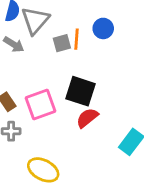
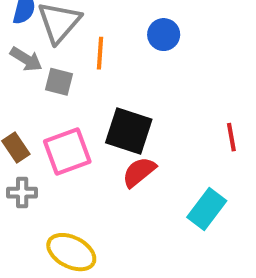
orange line: (77, 39) -> (100, 53), moved
gray square: (62, 43) -> (59, 82), moved, turned 30

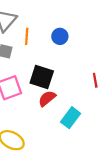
blue circle: (164, 35) -> (60, 36), moved
cyan rectangle: (207, 209) -> (71, 118), moved

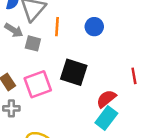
red semicircle: (47, 98) -> (106, 99), moved

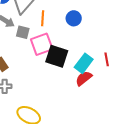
pink square: (38, 84) -> (42, 44), moved
cyan rectangle: (106, 118) -> (84, 63), moved

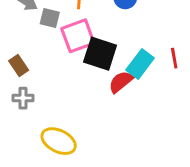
red semicircle: (84, 78) -> (121, 82), moved

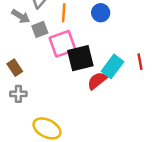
gray square: (50, 18) -> (40, 29), turned -35
black square: (100, 54) -> (80, 58), turned -32

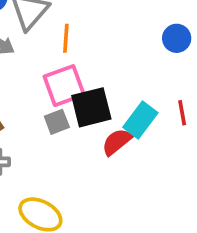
blue circle: (101, 13) -> (177, 38), moved
gray square: (40, 29) -> (57, 122), moved

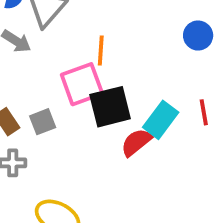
orange line: (66, 38) -> (101, 50), moved
gray square: (57, 122) -> (43, 122), moved

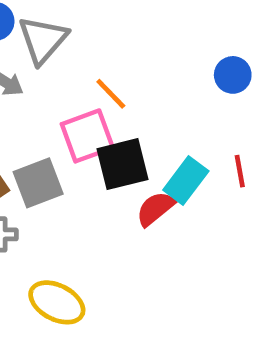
orange line: (101, 50) -> (111, 94), turned -48
gray square: (43, 122) -> (38, 183), size x1.5

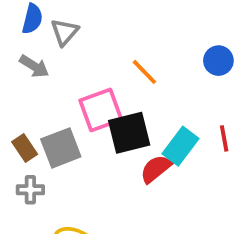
gray triangle: (43, 40) -> (65, 32), size x0.7
orange line: (111, 94) -> (144, 72), moved

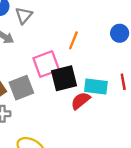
orange line: (144, 72) -> (73, 40), turned 66
cyan rectangle: (180, 146) -> (96, 87), turned 60

